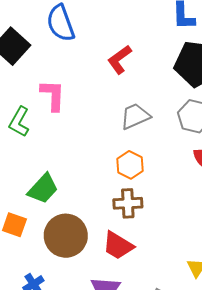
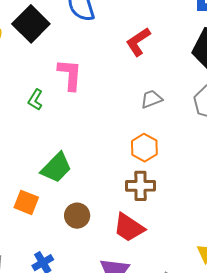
gray trapezoid: (135, 116) -> (152, 99), size x0.7
green L-shape: (19, 122) -> (35, 100), size x0.7
brown circle: (66, 236) -> (77, 216), size x0.6

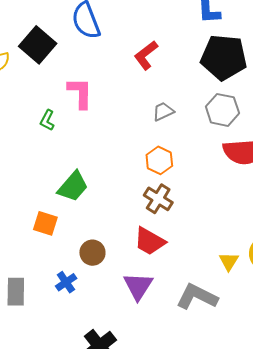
brown cross: (140, 186) -> (158, 199), turned 36
brown circle: (77, 216) -> (92, 253), moved

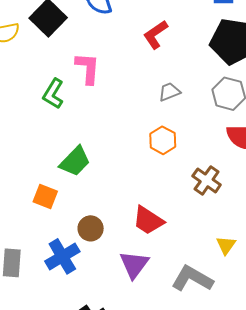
green L-shape: (47, 120) -> (53, 94), size x1.4
brown cross: (158, 199) -> (207, 180), moved
blue cross: (66, 282) -> (62, 256), size x1.6

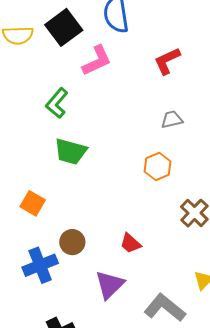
pink L-shape: (88, 68) -> (97, 61), moved, turned 52
green trapezoid: (75, 161) -> (71, 152), moved, turned 52
red trapezoid: (148, 221) -> (130, 243), size x0.7

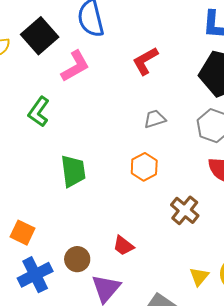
green trapezoid: (71, 152) -> (73, 171), moved, turned -108
orange square: (33, 203) -> (23, 233), moved
brown circle: (72, 242) -> (77, 259), moved

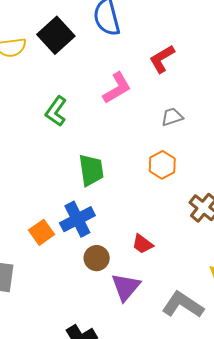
pink L-shape: (75, 66) -> (117, 88), moved
orange square: (23, 233) -> (41, 232), turned 30
blue cross: (35, 275) -> (77, 219), moved

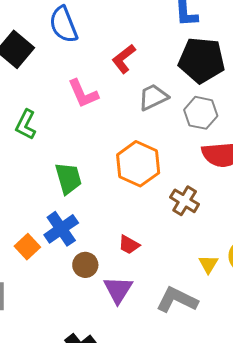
pink L-shape: (117, 88) -> (83, 94), turned 104
gray trapezoid: (172, 117) -> (153, 97), moved, size x1.4
orange hexagon: (162, 165) -> (138, 164), size x1.6

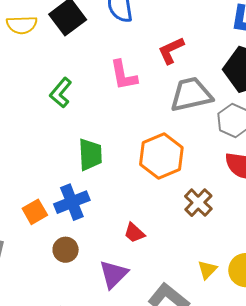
gray trapezoid: (153, 97) -> (191, 94), size x1.4
brown circle: (85, 265) -> (66, 250), moved

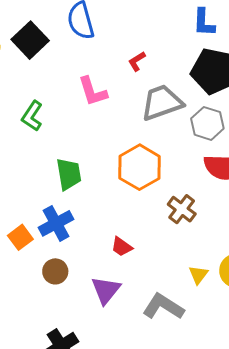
red L-shape: (171, 50) -> (137, 61), size x0.7

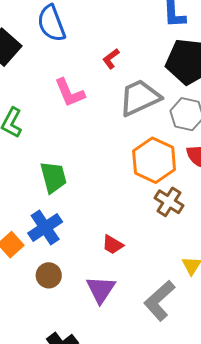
orange hexagon: (140, 167) -> (154, 160), moved
gray L-shape: (163, 307) -> (159, 301), turned -69

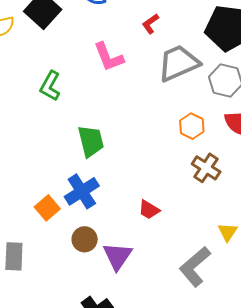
orange hexagon: (154, 160) -> (192, 126), size x0.6
purple triangle: (101, 289) -> (117, 256), moved

